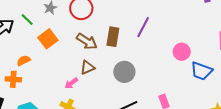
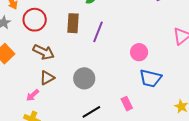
brown rectangle: (113, 37) -> (73, 23), moved
blue trapezoid: (201, 71) -> (151, 78), moved

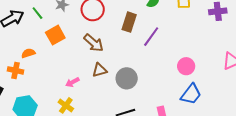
brown triangle: (47, 78) -> (100, 70), moved
blue trapezoid: (151, 78) -> (191, 94), turned -80

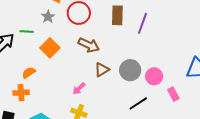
green line: (37, 13) -> (27, 31), turned -32
pink circle: (186, 66) -> (154, 76), moved

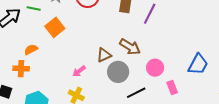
brown arrow: (89, 45) -> (130, 47), moved
gray circle: (130, 70) -> (118, 72), moved

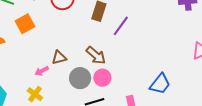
brown triangle: (104, 55) -> (59, 58), moved
pink circle: (155, 68) -> (102, 78), moved

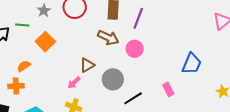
brown arrow: (96, 55) -> (108, 38), moved
pink circle: (102, 78) -> (135, 49), moved

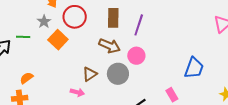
orange square: (45, 42) -> (58, 40), moved
gray circle: (113, 79) -> (118, 74), moved
pink arrow: (74, 83) -> (77, 92), turned -120

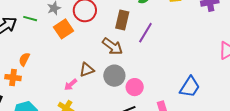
pink circle: (136, 56) -> (135, 87), moved
orange semicircle: (27, 78) -> (24, 59), turned -40
pink arrow: (77, 92) -> (71, 85), turned 112

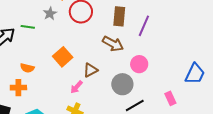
orange square: (64, 29) -> (63, 57), moved
orange semicircle: (24, 59) -> (27, 68), turned -96
gray circle: (114, 76) -> (122, 84), moved
pink circle: (135, 87) -> (139, 64), moved

